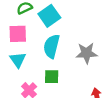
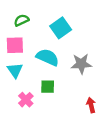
cyan square: (49, 16) -> (61, 28), moved
cyan semicircle: (52, 46) -> (48, 57), turned 100

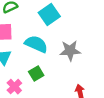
green square: (48, 87) -> (36, 73), turned -32

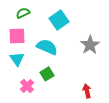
gray star: (70, 51) -> (90, 45), moved, turned -30

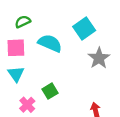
cyan square: (59, 20) -> (84, 28), moved
cyan semicircle: (47, 47) -> (50, 43), moved

